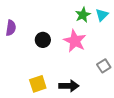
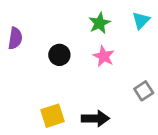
green star: (83, 15) -> (99, 23), moved
pink star: (75, 41) -> (104, 56), size x0.7

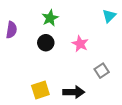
green star: (99, 23) -> (50, 18), moved
gray square: (144, 91) -> (102, 71), moved

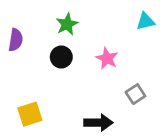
cyan triangle: (109, 16) -> (145, 21), turned 32
yellow square: (40, 90) -> (30, 114), moved

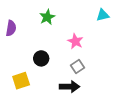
black circle: (61, 57) -> (41, 58), moved
gray square: (135, 94) -> (77, 67), moved

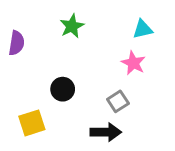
cyan triangle: (103, 15) -> (143, 29), moved
pink star: (75, 41) -> (133, 63), moved

